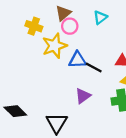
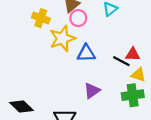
black line: (94, 67) -> (121, 61), moved

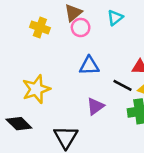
yellow star: (62, 38) -> (36, 89), moved
black line: (121, 61) -> (122, 85), moved

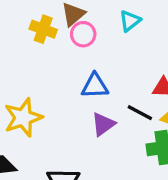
yellow cross: (40, 27) -> (43, 29), moved
purple triangle: (95, 106) -> (103, 124), moved

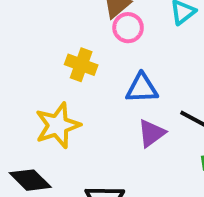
yellow cross: (43, 29) -> (81, 65), moved

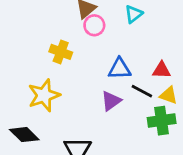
blue triangle: (142, 88) -> (120, 69), moved

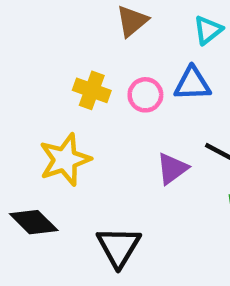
pink circle: (94, 25) -> (145, 95), moved
blue triangle: (120, 69) -> (192, 84), moved

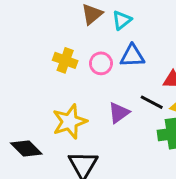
cyan triangle: (208, 30) -> (122, 20), moved
yellow star: (65, 160) -> (70, 122), moved

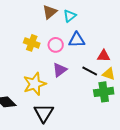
purple triangle: (119, 113) -> (60, 70), moved

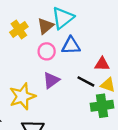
brown triangle: (50, 12) -> (45, 26), moved
cyan triangle: (70, 16) -> (63, 18), size x1.5
yellow cross: (32, 43) -> (19, 29), moved, turned 35

